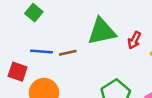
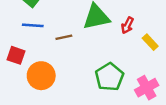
blue line: (41, 51) -> (33, 25), moved

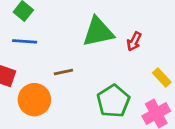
brown line: (64, 37) -> (63, 72), moved
yellow rectangle: (150, 42) -> (162, 77), moved

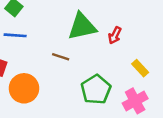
brown line: (63, 72) -> (61, 57), moved, turned 30

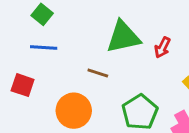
orange circle: (24, 88) -> (74, 111), moved

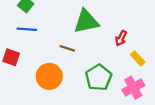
red arrow: (162, 47) -> (121, 38), moved

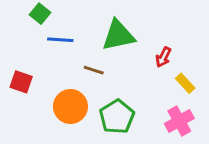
blue line: (27, 29) -> (60, 40), moved
green pentagon: (99, 77) -> (117, 117), moved

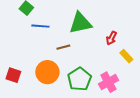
brown line: (94, 70) -> (63, 47), turned -32
red square: (21, 82) -> (13, 75), moved
pink cross: (179, 121) -> (108, 82), moved

